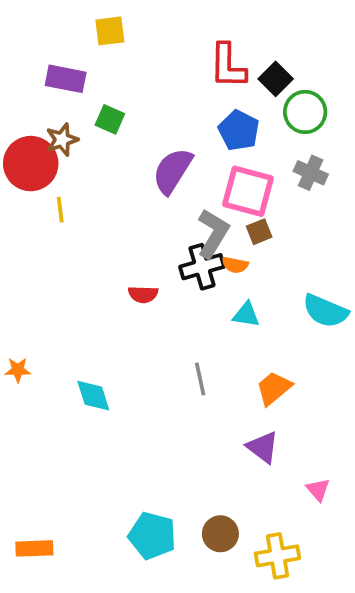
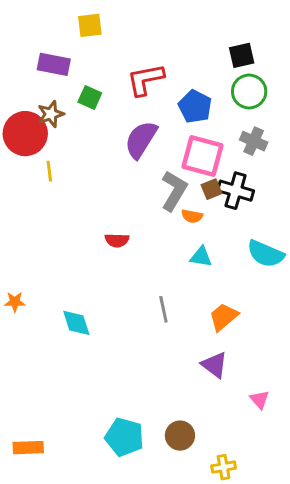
red L-shape: (228, 66) -> (145, 79), moved, turned 78
black square: (276, 79) -> (242, 55), moved, turned 32
black cross: (202, 267) -> (236, 191), moved, turned 32
yellow cross: (277, 556) -> (224, 467), moved, size x0.7

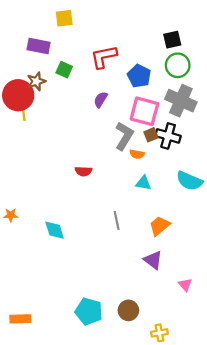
purple semicircle: (141, 140) -> (101, 100), size x0.6
gray cross: (254, 141) -> (181, 101), size x1.6
yellow line: (49, 171) -> (24, 113), moved

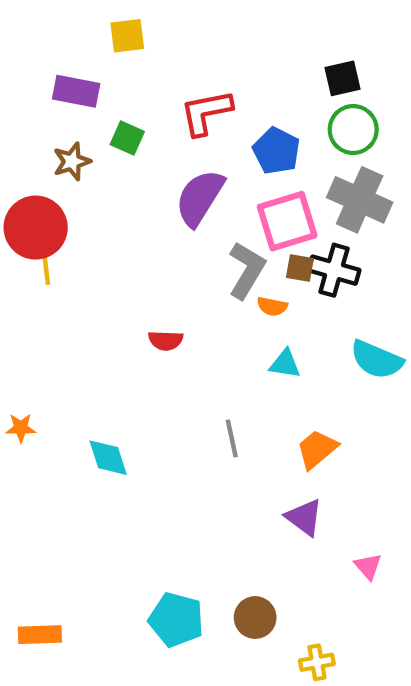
red circle: (18, 95) -> (36, 228), moved
purple semicircle: (101, 100) -> (200, 198), size x1.8
pink square: (144, 111) -> (287, 221), turned -32
yellow line: (24, 113) -> (46, 270), moved
brown square: (151, 135) -> (300, 268), turned 32

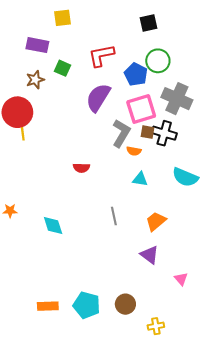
black square: (343, 78) -> (148, 23), moved
green circle: (353, 130) -> (158, 61), moved
orange rectangle: (40, 635) -> (48, 306), moved

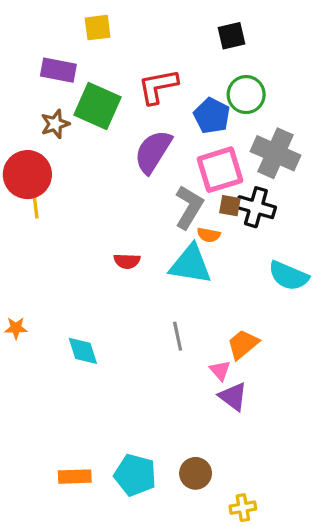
green square: (63, 68) -> (98, 106), size x1.8
cyan triangle: (140, 179) -> (191, 264), moved, size x1.8
pink triangle: (181, 279) -> (220, 370), moved

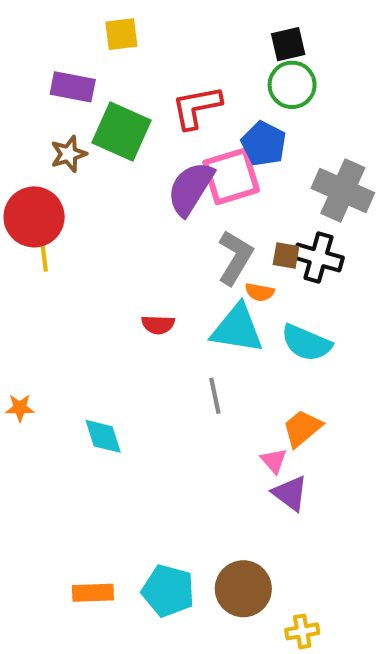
green circle: (246, 95) -> (292, 85), moved
pink square: (220, 170) -> (231, 176), moved
cyan semicircle: (289, 276) -> (306, 343), moved
gray line: (178, 336) -> (215, 396), moved
brown circle: (196, 473) -> (243, 589), size x1.4

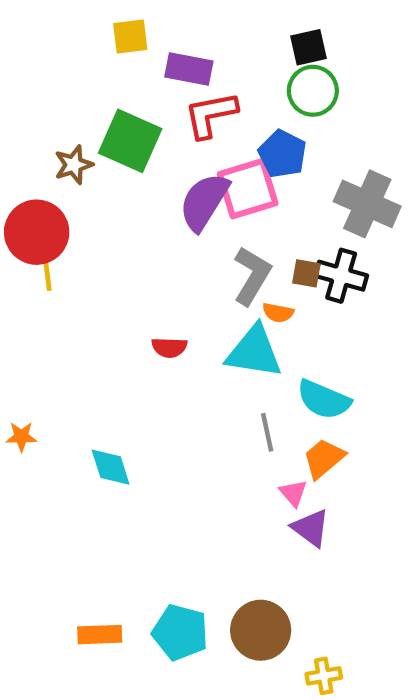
purple rectangle: (73, 87) -> (189, 69), moved
cyan semicircle: (306, 343) -> (324, 400), moved
gray line: (215, 396) -> (267, 432), moved

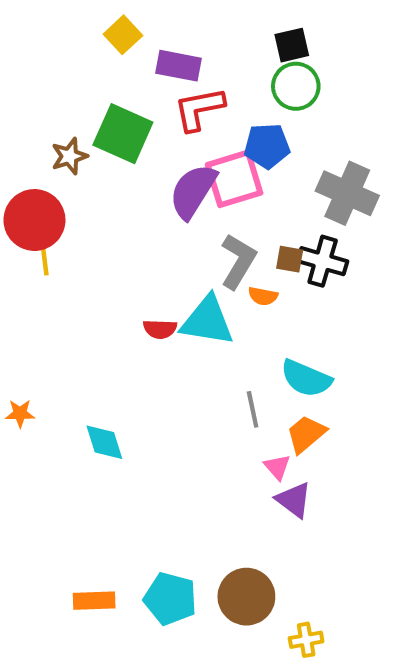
yellow square: (130, 36) -> (123, 35), turned -36
blue pentagon: (282, 154) -> (267, 146), turned -30
cyan triangle: (254, 352) -> (207, 321), moved

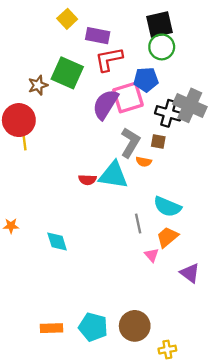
black square: (292, 45) -> (159, 24), size x1.4
black cross: (323, 261) -> (168, 113), moved
purple triangle: (294, 500) -> (190, 273), moved

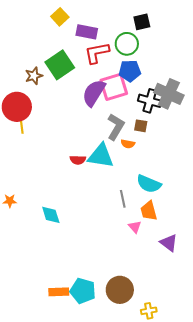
black square: (159, 24) -> (142, 22), size x0.7
green circle: (162, 47) -> (127, 44), moved
green square: (67, 73) -> (60, 65), turned 32
orange trapezoid: (167, 237) -> (149, 211), turned -65
orange rectangle: (51, 328) -> (59, 292), moved

